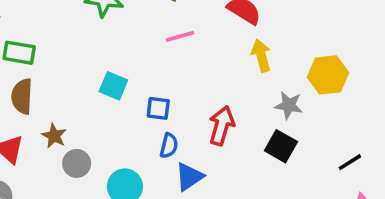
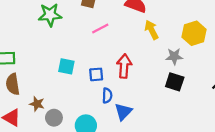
red arrow: (222, 126) -> (124, 66), moved

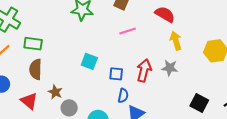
gray star: (174, 56) -> (170, 68), moved
black square: (175, 82) -> (199, 103), moved

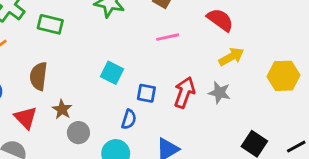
yellow arrow: (176, 41) -> (231, 57), turned 72
green rectangle: (33, 44) -> (50, 24), moved
blue semicircle: (123, 96) -> (129, 119), moved

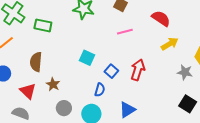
blue square: (146, 93) -> (111, 71), turned 32
gray star: (219, 93) -> (185, 72), moved
gray circle: (78, 133) -> (64, 108), moved

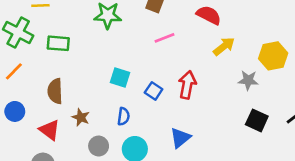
blue semicircle: (100, 90) -> (124, 116), moved

